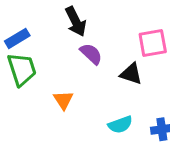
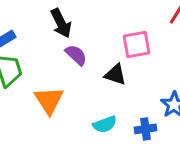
orange triangle: (63, 100) -> (49, 100), size x1.5

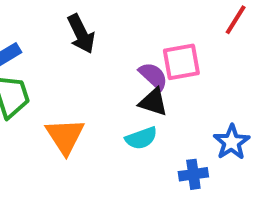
purple semicircle: (76, 55) -> (153, 76), moved
cyan semicircle: (105, 124) -> (141, 138), moved

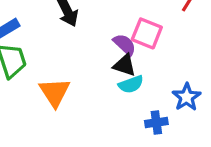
pink square: (181, 62) -> (147, 33), turned 32
cyan semicircle: (141, 138) -> (131, 84), moved

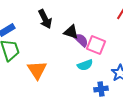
pink square: (147, 33) -> (96, 45), moved
black triangle: (125, 65) -> (71, 32), moved

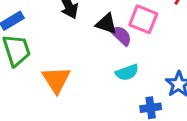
pink square: (96, 45) -> (143, 19), moved

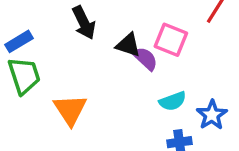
cyan semicircle: (127, 72) -> (173, 101), moved

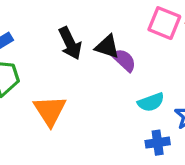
black arrow: (84, 23) -> (70, 43), moved
pink square: (171, 40) -> (164, 23), moved

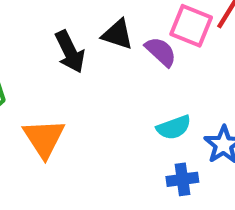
black triangle: (107, 47) -> (118, 34), moved
purple semicircle: (124, 60) -> (161, 52), moved

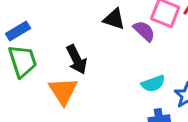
black arrow: (70, 52) -> (77, 60), moved

